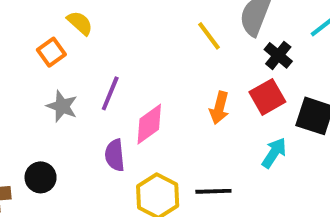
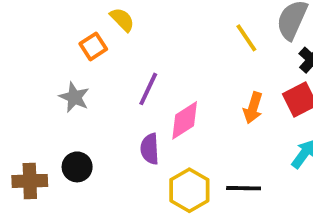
gray star: (62, 106) -> (74, 97), moved

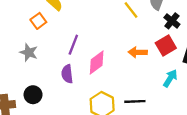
orange arrow: (253, 108) -> (138, 52), turned 78
purple semicircle: (150, 149) -> (67, 74), moved

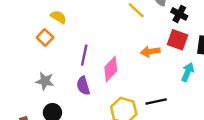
red square: (166, 45) -> (177, 40), turned -30
gray star: (29, 52) -> (45, 81), moved

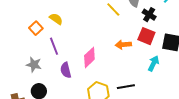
yellow semicircle: (58, 17) -> (56, 19), moved
purple line: (84, 55) -> (54, 46), moved, turned -36

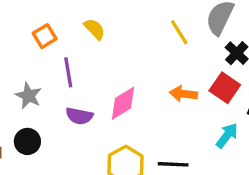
yellow semicircle: (56, 19) -> (95, 29), moved
purple semicircle: (66, 70) -> (79, 116), turned -77

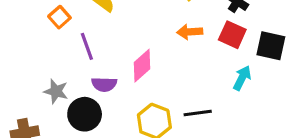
orange arrow: (183, 94) -> (190, 32), moved
gray star: (29, 96) -> (56, 91), moved
black circle: (27, 141) -> (85, 114), moved, size x1.4

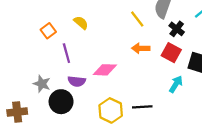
pink diamond: (142, 66) -> (105, 70), turned 40

